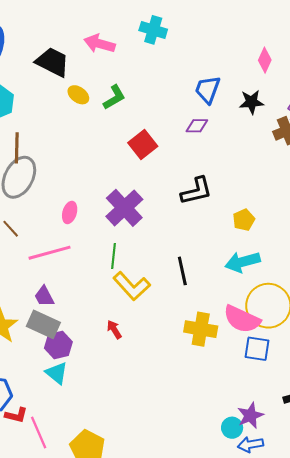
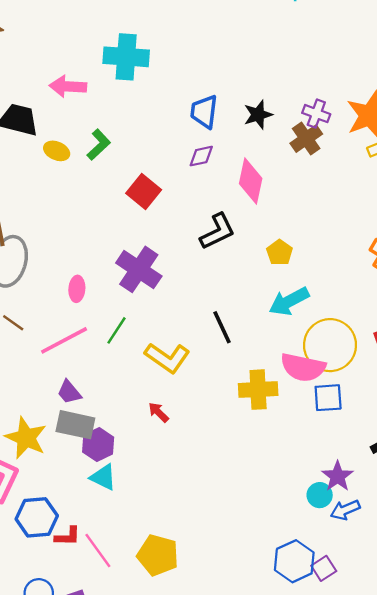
cyan cross: (153, 30) -> (126, 57), size x1.4
pink diamond: (265, 60) -> (251, 181), moved, size x1.5
green line: (114, 256) -> (116, 330), moved, turned 40

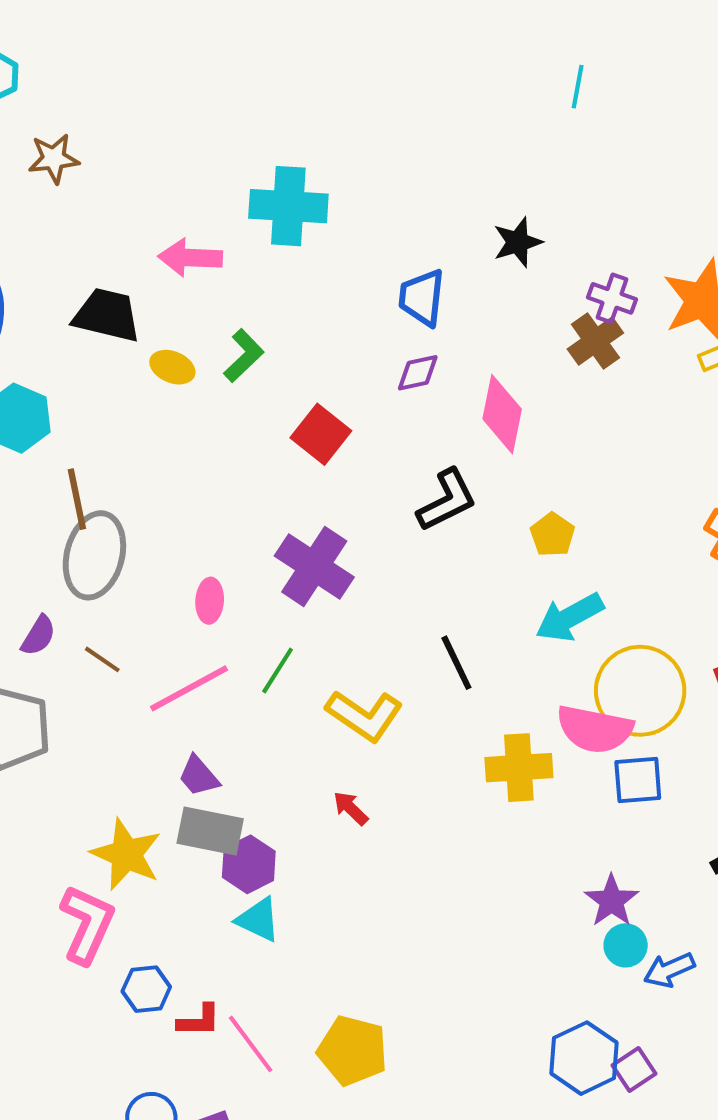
black star: (258, 115) -> (518, 242), moved
purple star: (338, 476) -> (612, 901), moved
blue hexagon: (37, 517) -> (146, 989), size x0.7

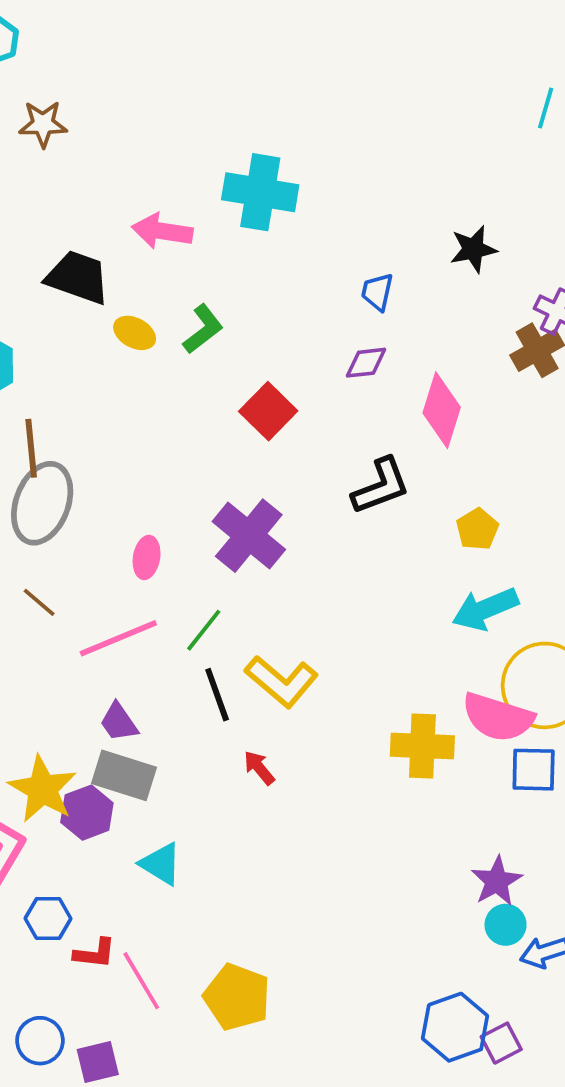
blue trapezoid: (422, 297) -> (377, 292), size x0.7
black line: (456, 663) -> (217, 695), moved
purple hexagon: (249, 864) -> (87, 813), moved

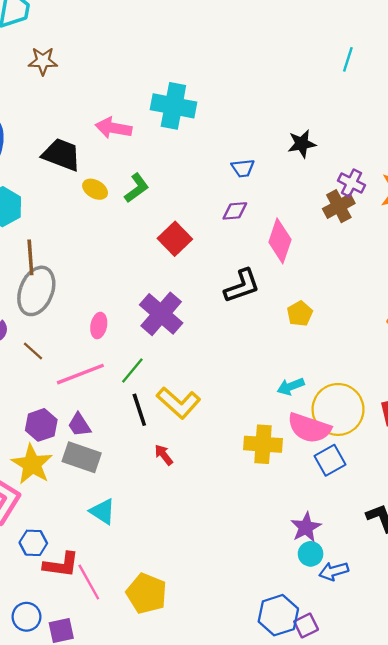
blue trapezoid: (377, 292) -> (243, 168), turned -110
cyan arrow: (485, 609) -> (291, 386), moved, size x0.7
blue square: (534, 770) -> (330, 460), turned -32
purple hexagon: (87, 813) -> (41, 425), moved
red L-shape: (95, 953) -> (61, 565), size x1.4

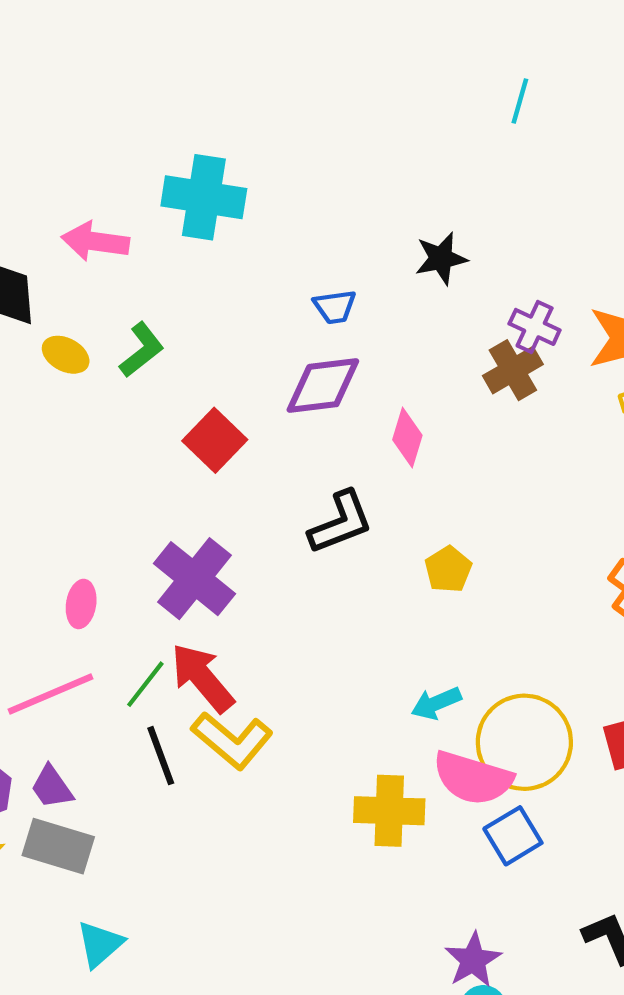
purple diamond: (235, 211) -> (323, 386), size x1.6
pink diamond: (280, 241) -> (407, 437), size x0.7
red arrow: (164, 455) -> (202, 678), moved, size x1.8
cyan triangle: (103, 511) -> (100, 944), turned 48

